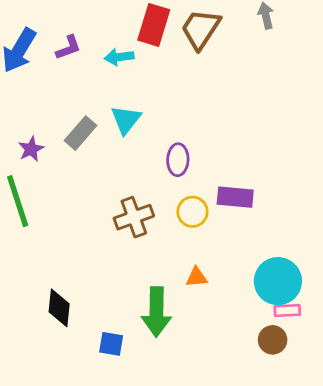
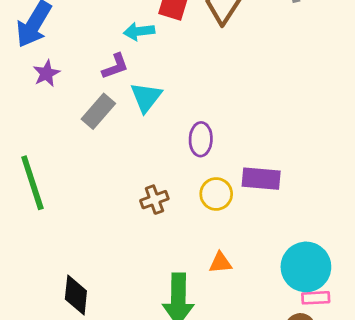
purple L-shape: (68, 48) -> (115, 66), moved
purple star: (31, 149) -> (46, 73), moved
brown cross: (134, 217) -> (154, 200), size x0.7

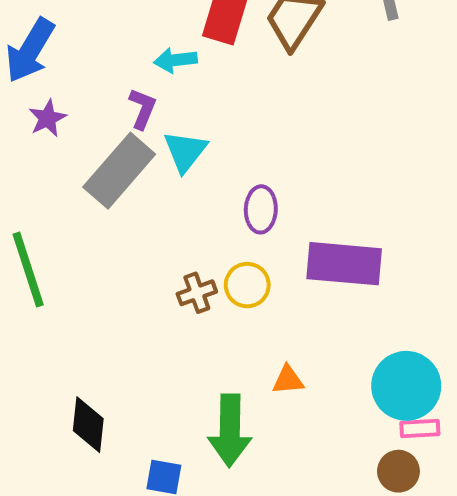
purple L-shape: (115, 66) -> (143, 109), turned -48
gray rectangle: (98, 111) -> (119, 171), size x1.5
purple rectangle: (261, 179) -> (344, 264), size x1.4
yellow circle: (216, 194) -> (247, 285), moved

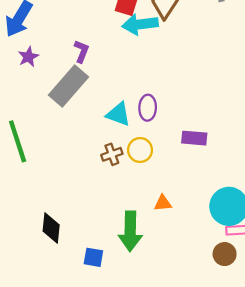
cyan arrow: (175, 60) -> (140, 24), moved, size x1.5
cyan triangle: (185, 151) -> (118, 114), moved, turned -48
purple rectangle: (344, 264) -> (194, 138), size x0.6

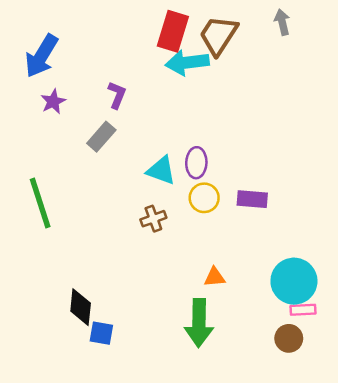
gray rectangle: (69, 86) -> (101, 137), size x0.6
yellow circle: (140, 150) -> (204, 198), moved
green arrow: (130, 231) -> (199, 323), moved
blue square: (93, 257) -> (101, 333), moved

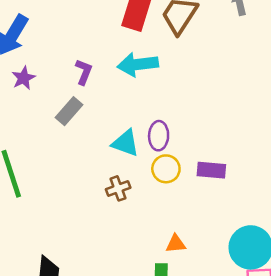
cyan arrow: (187, 62) -> (138, 64), moved

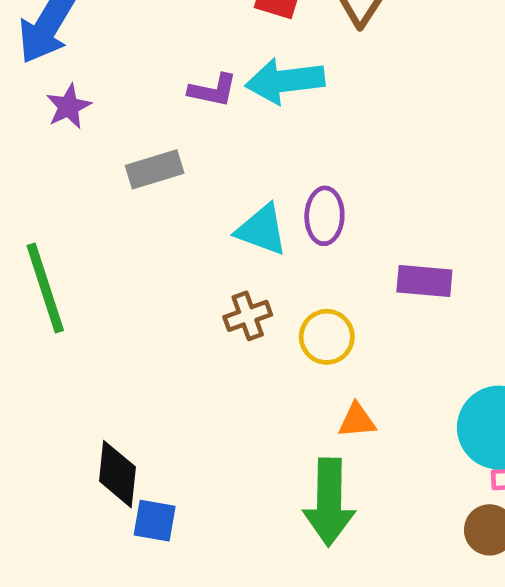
purple L-shape: (84, 72) -> (213, 90), moved, turned 80
gray rectangle: (69, 111) -> (155, 169), turned 32
yellow circle: (166, 169) -> (327, 337), moved

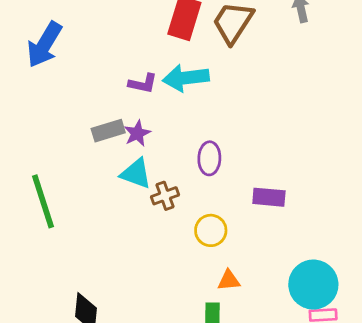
purple star: (69, 107) -> (137, 133), moved
cyan triangle: (262, 230) -> (136, 174), moved
brown cross: (248, 316) -> (165, 196), moved

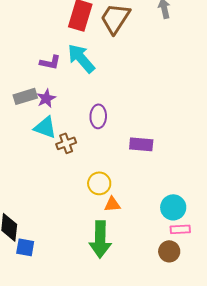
cyan arrow: (186, 78) -> (81, 58), turned 56
yellow circle: (211, 230) -> (99, 183), moved
cyan circle: (313, 285) -> (173, 207), size x0.7

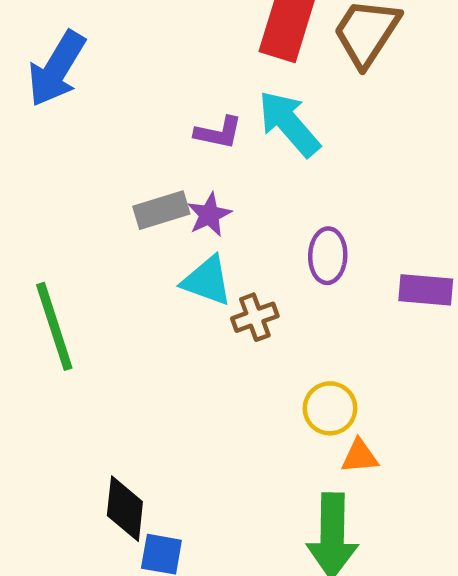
purple rectangle: (141, 144) -> (426, 290), moved

